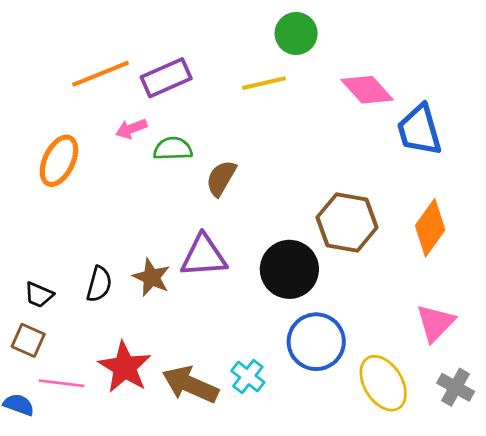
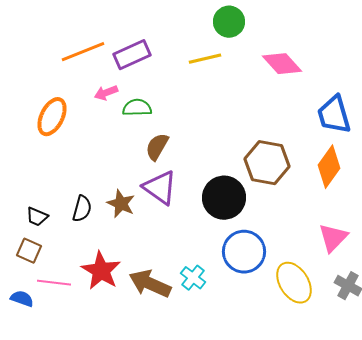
blue trapezoid: (419, 130) -> (334, 115), moved
brown semicircle: (221, 178) -> (157, 147), moved
purple triangle: (204, 256) -> (160, 188), turned 39

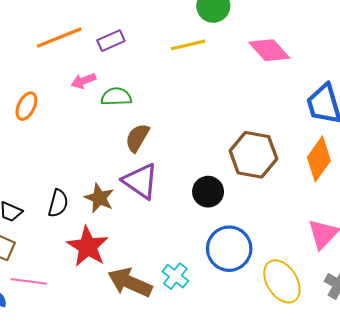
purple rectangle: (132, 55) -> (111, 41), size x0.7
orange ellipse: (52, 117) -> (26, 106), size x0.7
black circle: (224, 198) -> (208, 192), size x0.7
red star: (101, 271) -> (88, 247), moved

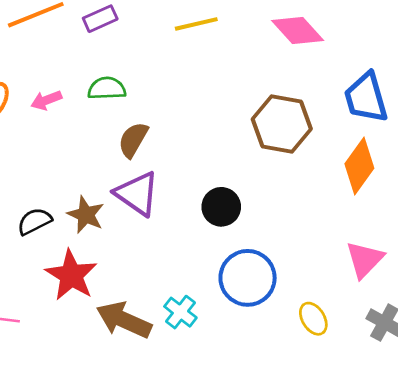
pink arrow: (83, 81) -> (46, 100), moved
brown hexagon: (253, 155) -> (282, 124), moved
black semicircle: (58, 203) -> (34, 221), turned -132
yellow ellipse: (282, 281) -> (313, 319), size x0.6

